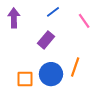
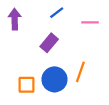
pink line: (84, 21) -> (90, 22), turned -56

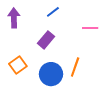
pink line: (90, 22) -> (90, 28), moved
orange square: (26, 85) -> (18, 65), moved, turned -36

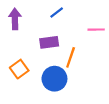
purple rectangle: (46, 40) -> (49, 42), turned 42
orange line: (75, 67) -> (71, 57), moved

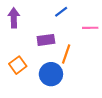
blue line: (57, 12) -> (61, 12), moved

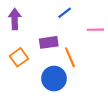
orange line: (66, 54) -> (70, 57), turned -42
orange square: (18, 65) -> (19, 57), moved

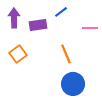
purple rectangle: (49, 42) -> (38, 25), moved
blue circle: (54, 78) -> (73, 84), moved

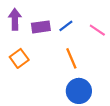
blue line: (61, 12) -> (66, 26), moved
pink line: (90, 28) -> (97, 30), turned 35

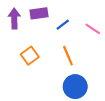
purple rectangle: (41, 27) -> (39, 13), moved
orange square: (19, 58) -> (30, 56), moved

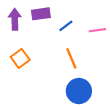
pink line: (93, 29) -> (97, 30), turned -42
orange square: (30, 56) -> (20, 58), moved

